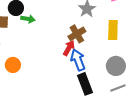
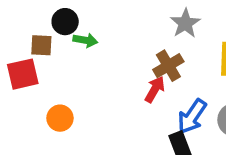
blue arrow: (78, 60) -> (192, 116), moved, turned -125

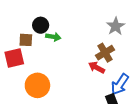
red arrow: (155, 89) -> (97, 67), turned -91
orange circle: (60, 118) -> (37, 85), size x1.5

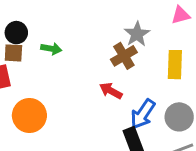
black circle: (41, 25) -> (16, 33), moved
brown cross: (105, 53) -> (124, 56), moved

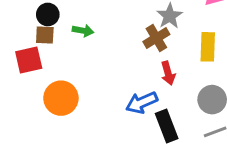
red arrow: (111, 91) -> (168, 73), moved, turned -135
blue arrow: (143, 114) -> (142, 103), moved, turned 32

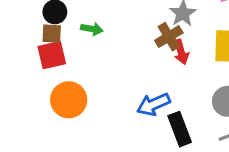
red square: (29, 60) -> (52, 55), moved
red arrow: (168, 73) -> (181, 52), moved

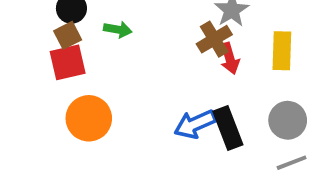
brown square: (52, 34) -> (68, 35), turned -30
black rectangle: (180, 129) -> (228, 128), moved

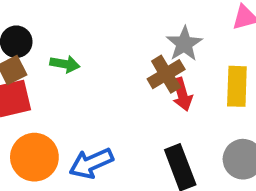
blue arrow: (195, 124) -> (91, 163), moved

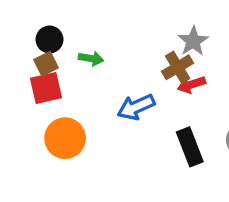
red arrow: (182, 94) -> (191, 85), turned 88
blue arrow: (91, 163) -> (136, 107), moved

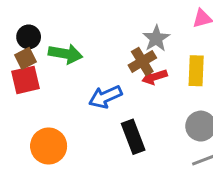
green arrow: (91, 59) -> (65, 54), size x1.5
orange circle: (65, 138) -> (49, 146), moved
black rectangle: (190, 147) -> (133, 137), moved

